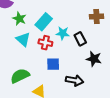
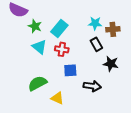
brown cross: (96, 16) -> (113, 29), moved
cyan star: (63, 33) -> (95, 23), moved

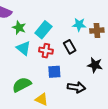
black rectangle: (96, 44) -> (70, 47), moved

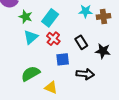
black rectangle: (70, 47) -> (81, 42), moved
cyan triangle: (23, 48) -> (31, 37), turned 42
red cross: (46, 51) -> (53, 39), turned 32

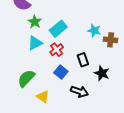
blue square: (63, 59) -> (61, 72), turned 32
green semicircle: (31, 74) -> (26, 78), turned -30

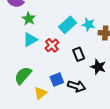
cyan rectangle: (58, 29) -> (68, 25), moved
blue square: (61, 72) -> (57, 80), moved, turned 32
yellow triangle: (43, 97) -> (40, 93), turned 48

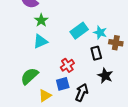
red cross: (52, 45) -> (67, 65), moved
black rectangle: (79, 54) -> (96, 53), moved
black arrow: (77, 86) -> (82, 93), turned -90

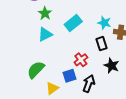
cyan rectangle: (79, 31) -> (73, 23), moved
red cross: (67, 65) -> (81, 60), moved

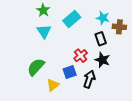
cyan triangle: (45, 34) -> (44, 31), turned -35
black star: (112, 66) -> (102, 60), moved

